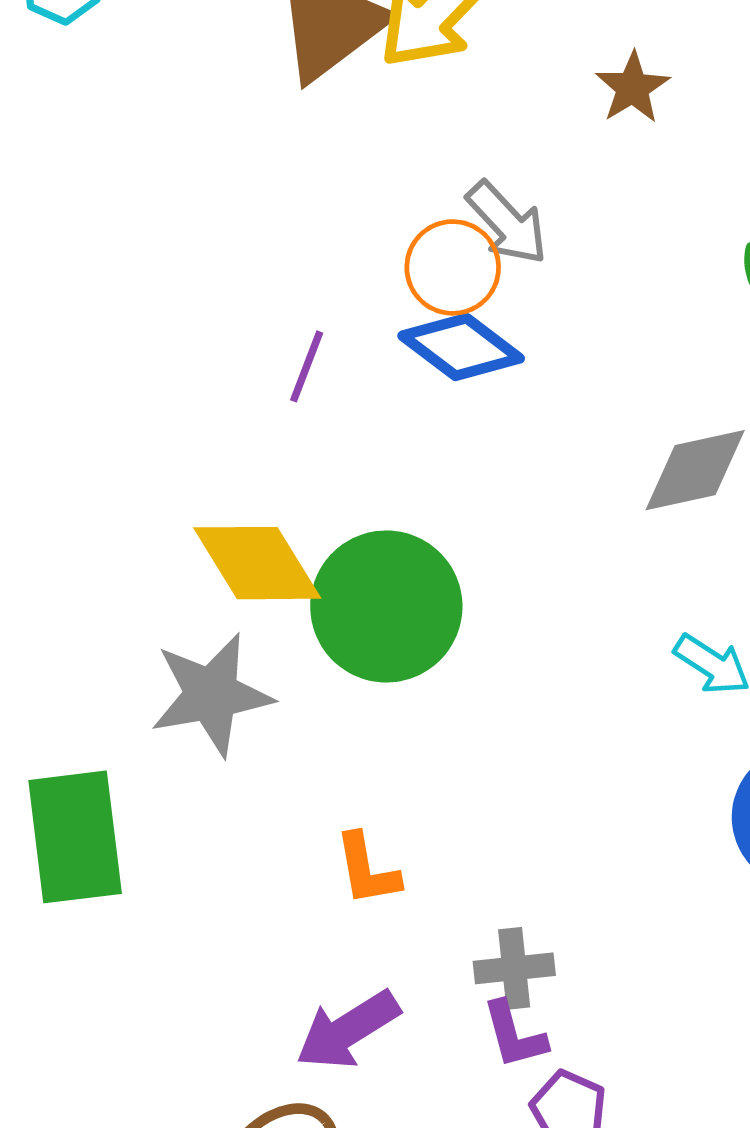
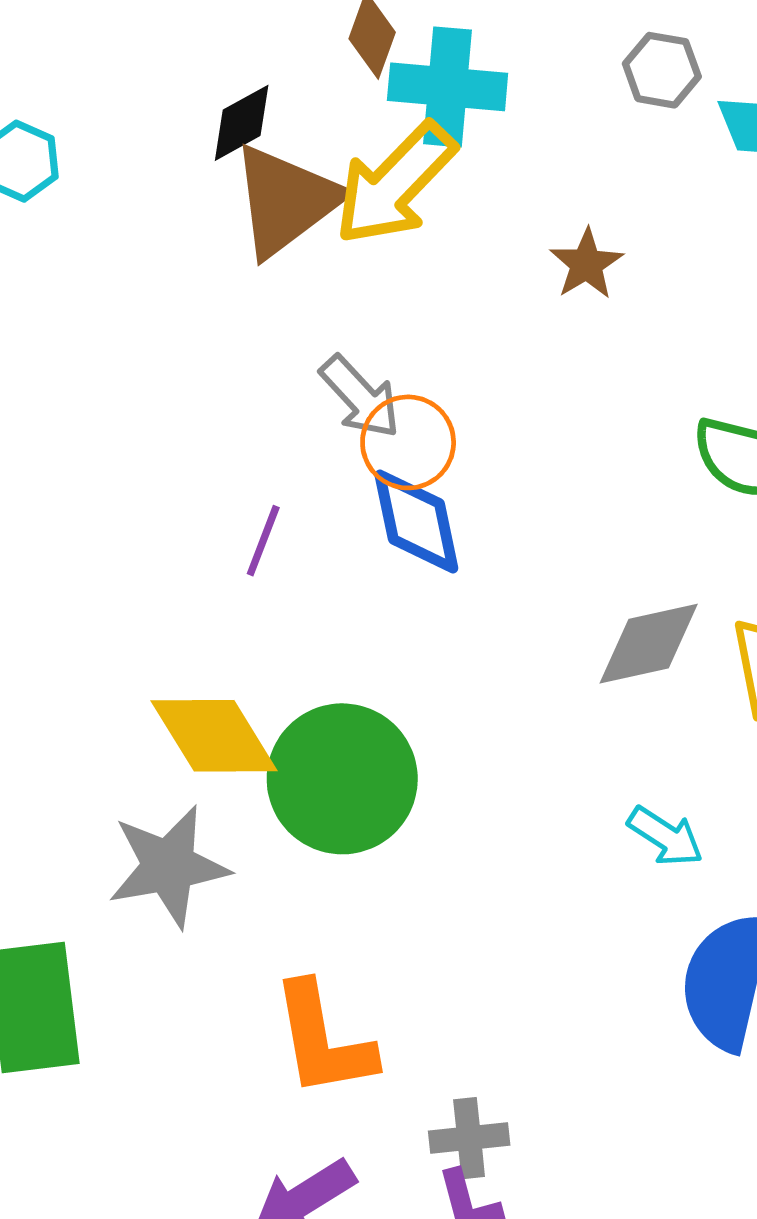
gray arrow: (507, 223) -> (360, 397), moved
blue diamond: (461, 347) -> (416, 521), turned 41
orange L-shape: (367, 869) -> (323, 1040), size x1.6

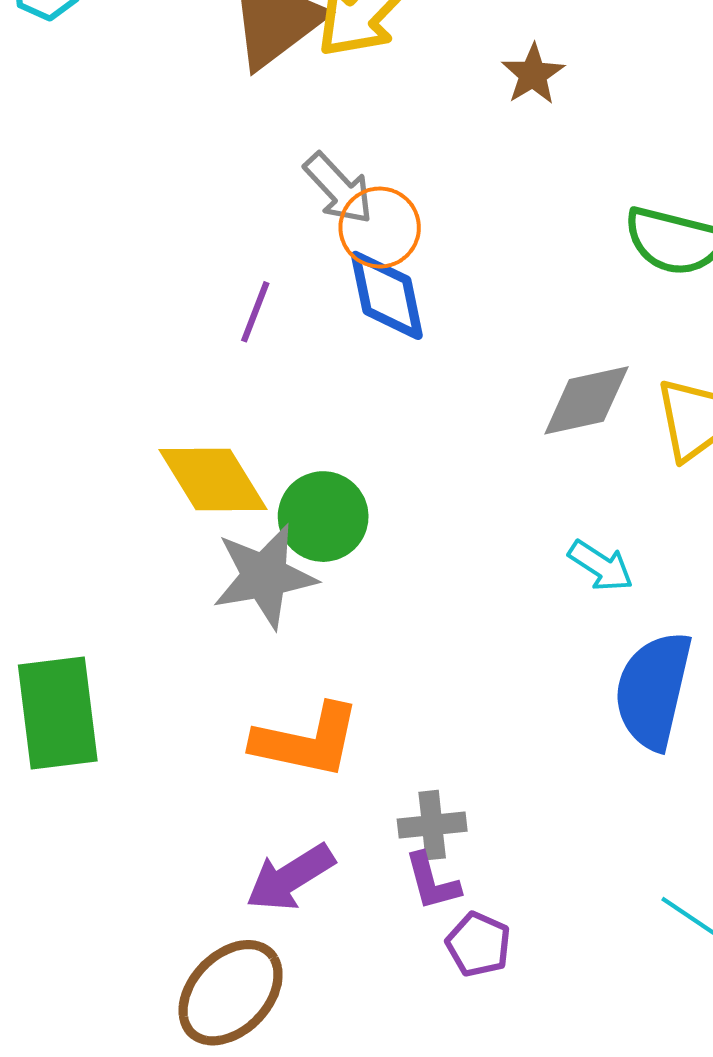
green circle: (342, 779) -> (323, 517), size x0.7
gray star: (169, 866) -> (264, 576), moved
orange L-shape: (323, 1040) -> (307, 741), turned -68

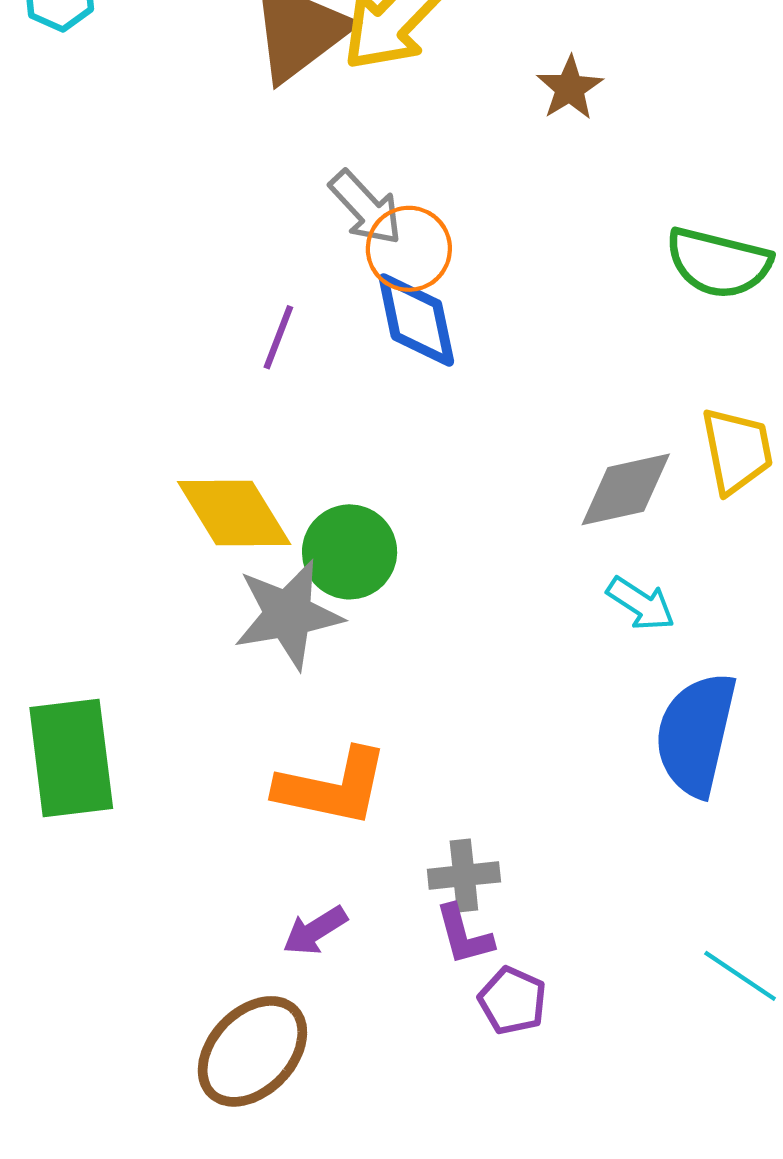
gray diamond: (586, 400) -> (626, 489), moved
purple arrow: (290, 878) -> (315, 931), size x0.7

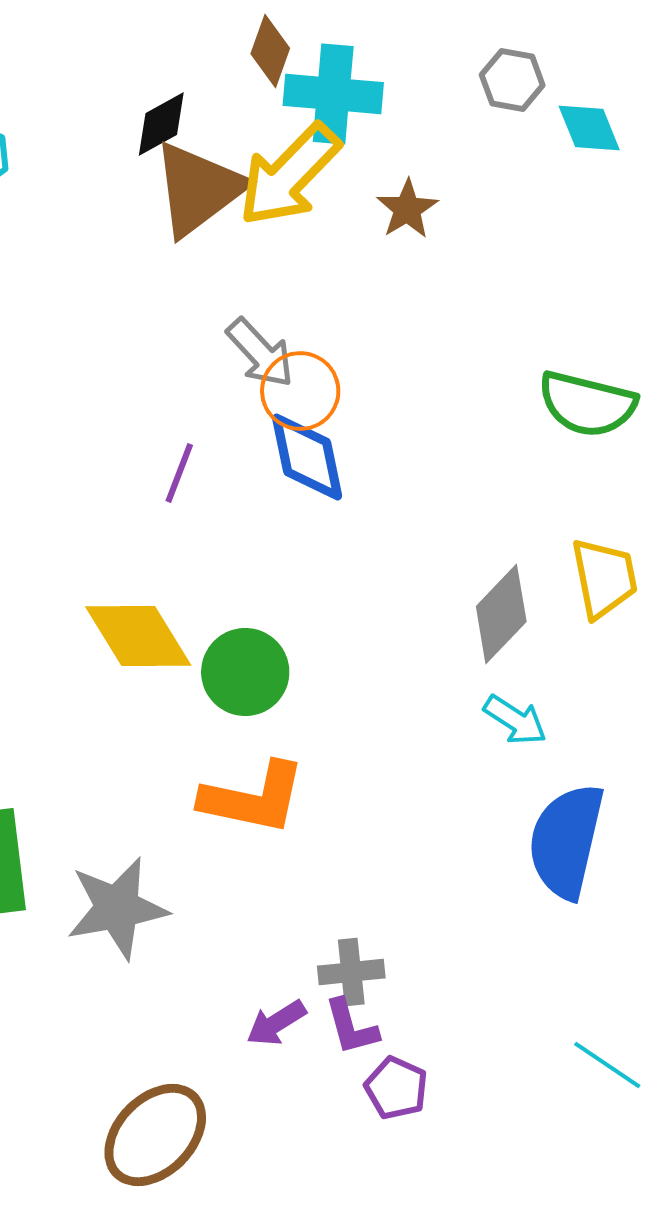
brown star: (570, 88) -> (407, 209), moved
gray diamond: (626, 489) -> (501, 614), turned -34
gray star: (288, 614) -> (117, 908), moved
orange L-shape: (332, 787) -> (253, 798), moved
purple arrow: (315, 931) -> (276, 1023), moved

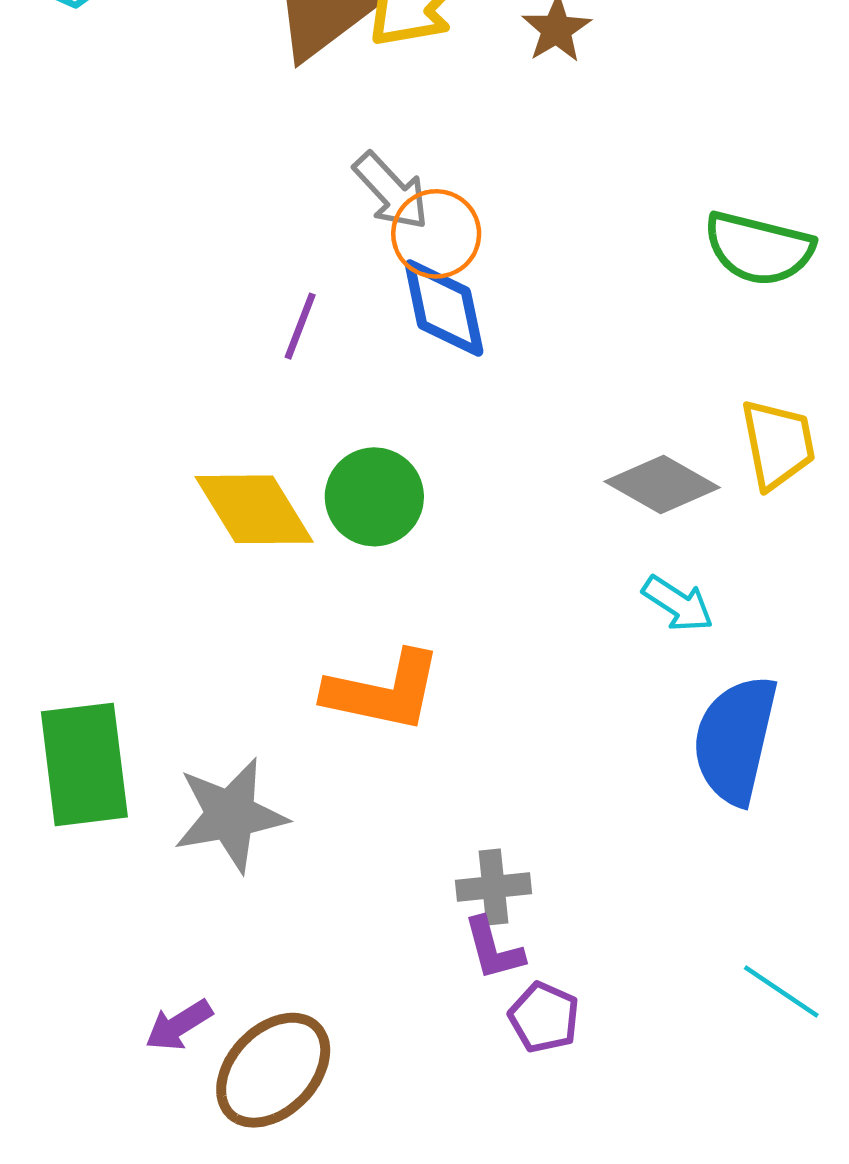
gray diamond: (501, 614) -> (662, 485), turned 76
green circle: (245, 672) -> (374, 497), moved
purple arrow: (276, 1023) -> (179, 1025), moved

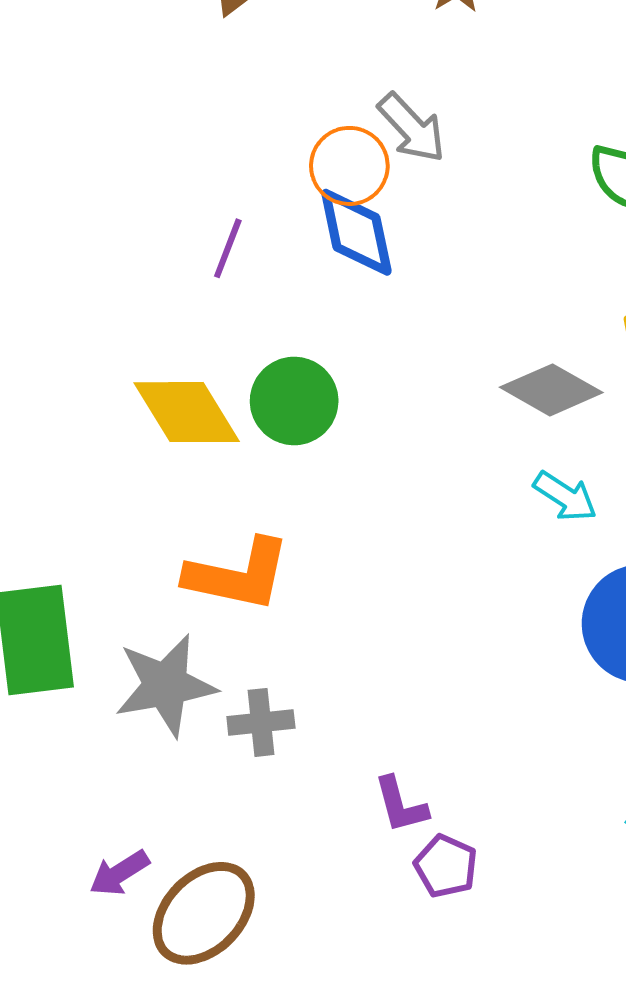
gray arrow: (391, 191) -> (412, 128), moved
orange L-shape: (383, 691) -> (238, 575), moved
gray cross: (493, 887) -> (261, 722), moved

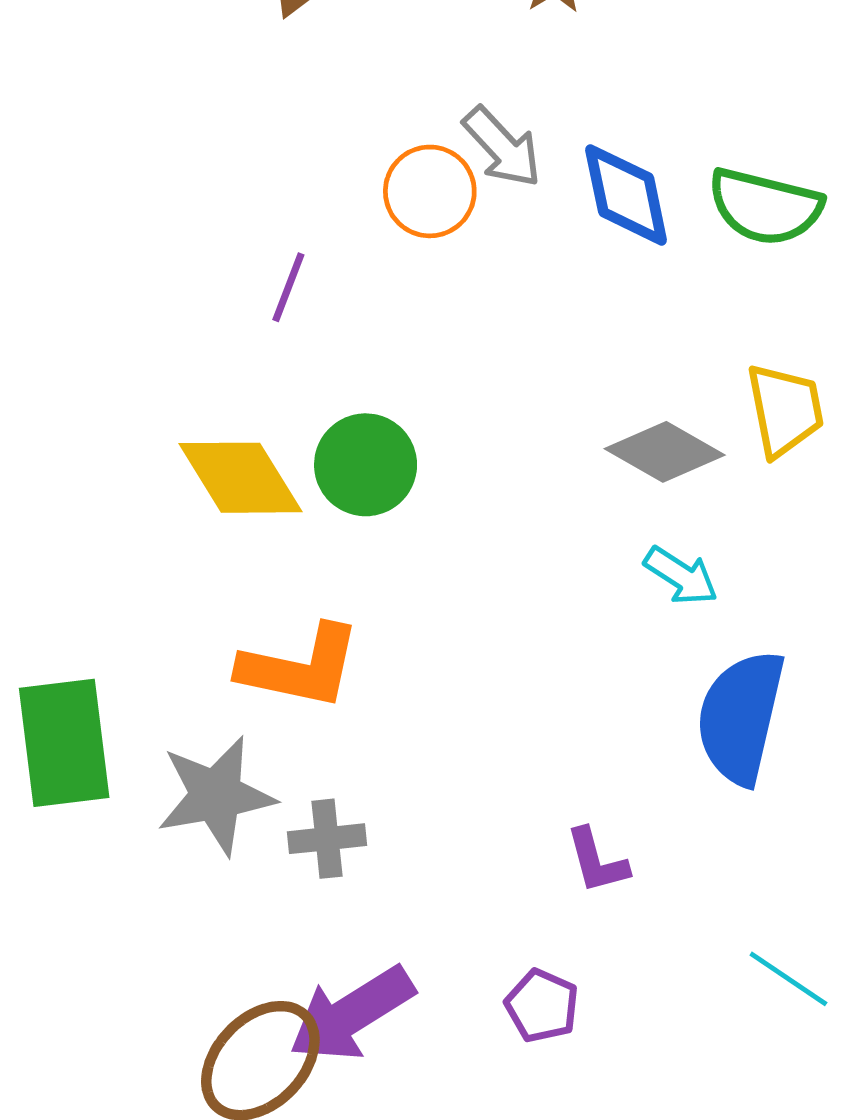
blue diamond: (356, 232) -> (626, 195), moved
purple L-shape: (401, 805) -> (597, 861), moved
purple arrow: (119, 873) -> (352, 1014), moved, size x1.8

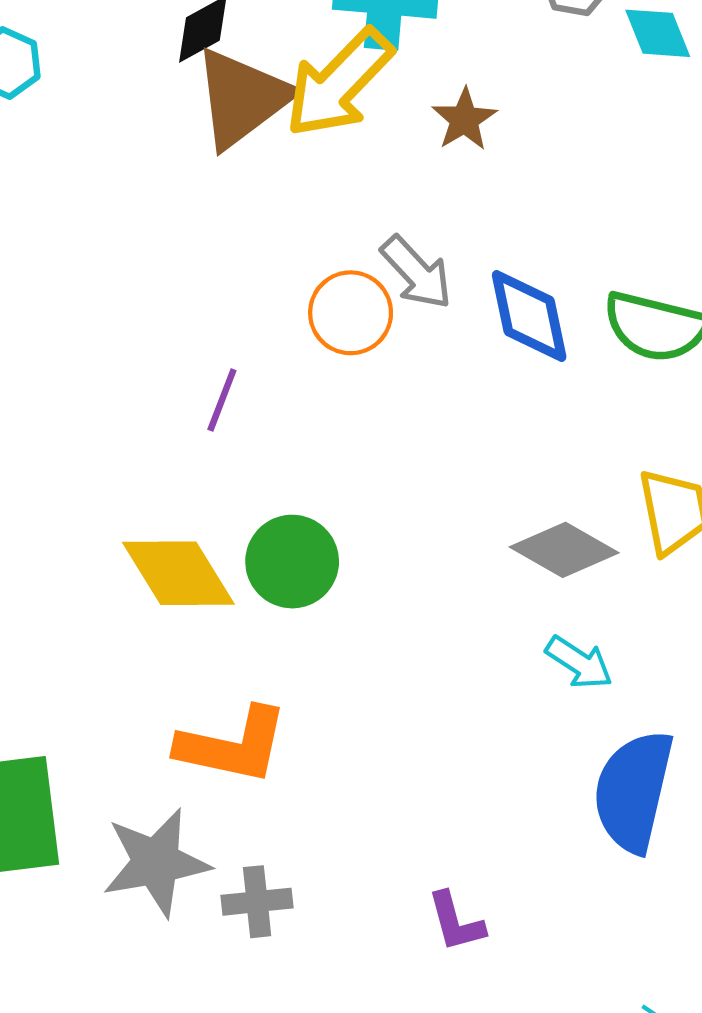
purple L-shape: (597, 861) -> (456, 922), moved

